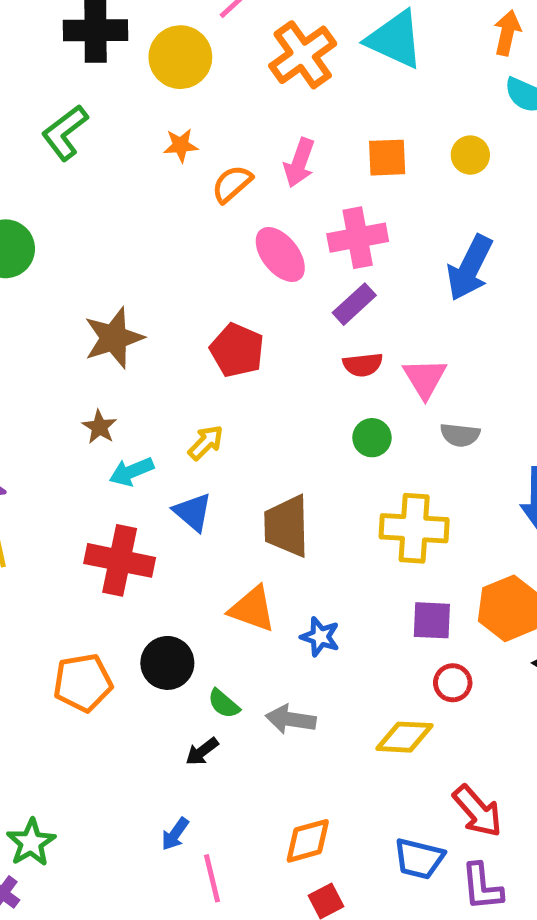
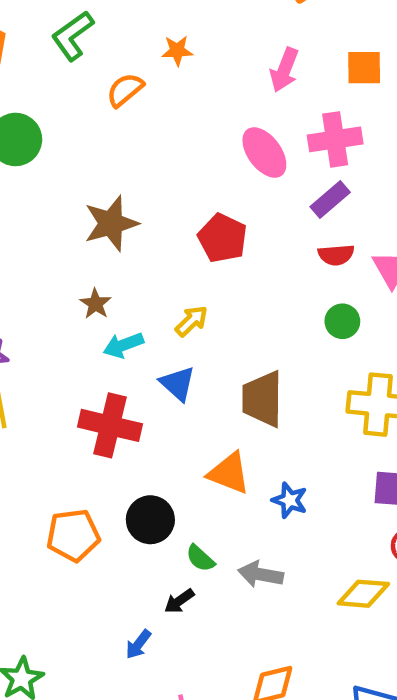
orange semicircle: (232, 184) -> (125, 90), moved
blue arrow: (175, 834) -> (138, 644), moved

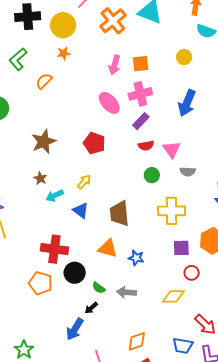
orange star: (177, 51) -> (64, 53), moved
orange square: (364, 68) -> (141, 64), moved
red cross: (110, 425) -> (54, 249), moved
orange pentagon: (73, 535) -> (41, 283), turned 30
blue arrow: (138, 644) -> (75, 329), size x1.6

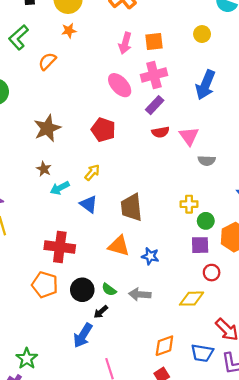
green circle: (152, 175) -> (206, 221), moved
yellow cross: (172, 211) -> (189, 204), size x0.6
black circle: (75, 273) -> (82, 290), moved
orange diamond: (137, 341) -> (164, 346), moved

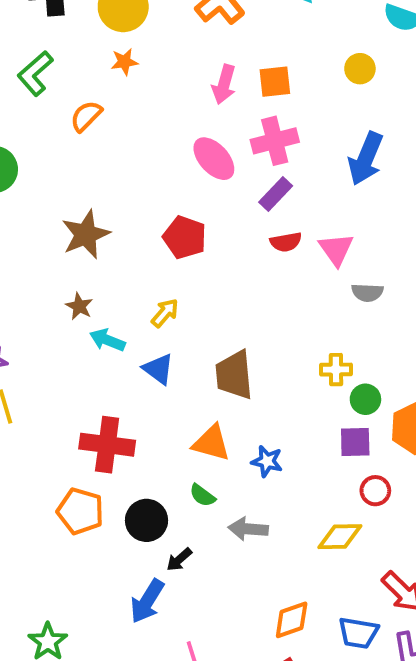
cyan arrow: (60, 188) -> (107, 340), turned 48
green semicircle: (109, 290) -> (202, 495), moved

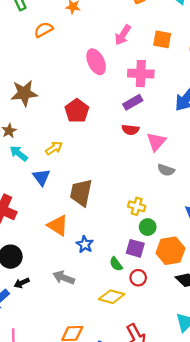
orange square: (275, 82) -> (162, 39), moved
pink ellipse: (214, 159) -> (96, 62), moved
green semicircle: (202, 495) -> (116, 264), moved

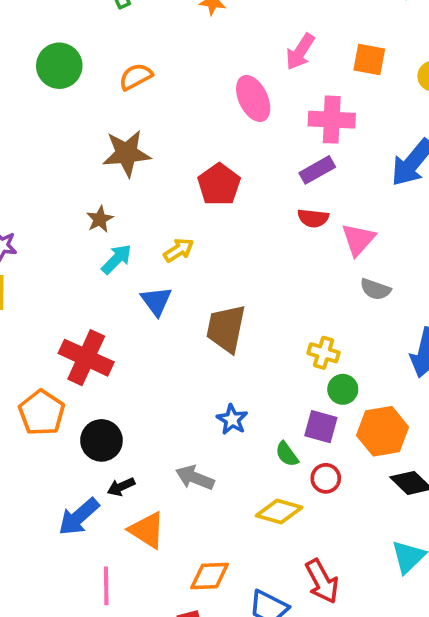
orange semicircle: (44, 30) -> (136, 77), moved
cyan arrow: (19, 153) -> (116, 259), turned 96
orange triangle: (58, 225) -> (147, 530), moved

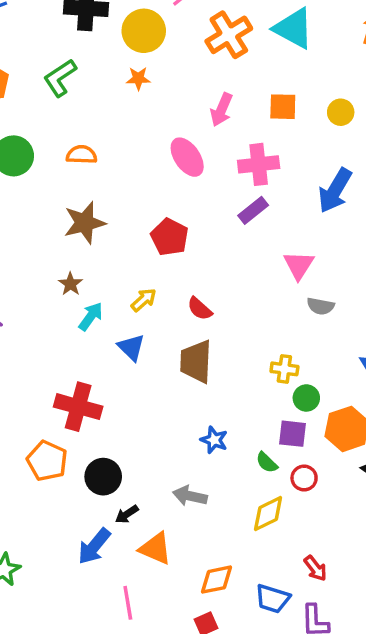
orange semicircle: (136, 77) -> (82, 155), turned 40
red semicircle: (313, 218) -> (200, 309), moved, turned 44
yellow diamond: (279, 511) -> (268, 514), turned -33
red arrow: (322, 581) -> (315, 568), size x0.7

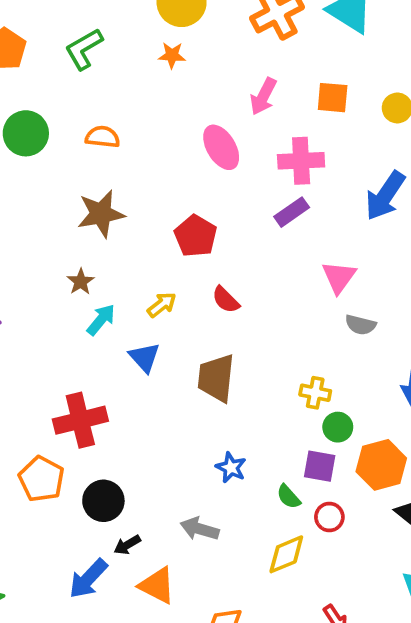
red semicircle: (200, 309) -> (226, 300), moved
red cross: (78, 407) -> (80, 420), turned -33

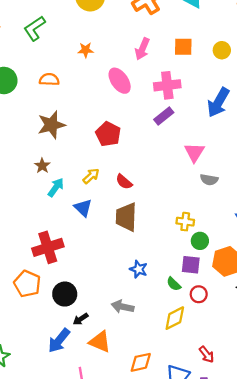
orange star: (172, 55) -> (86, 50), moved
red semicircle: (226, 300) -> (124, 182), moved

